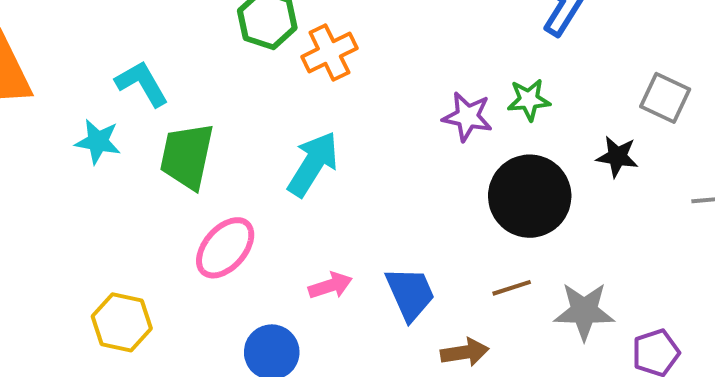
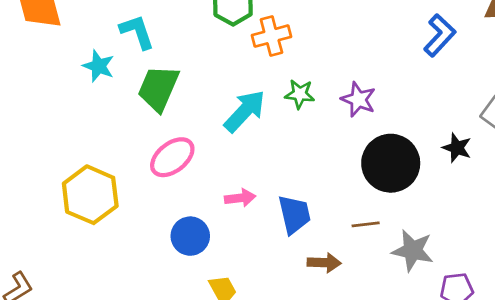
green star: (529, 100) -> (300, 94), moved
yellow hexagon: (122, 322) -> (90, 195), size x1.4

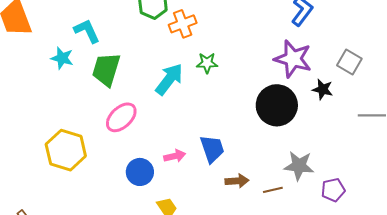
purple star: (358, 99) -> (293, 59), moved, size x1.5
pink arrow: (240, 198) -> (175, 156), moved
brown line: (366, 224) -> (273, 190), moved

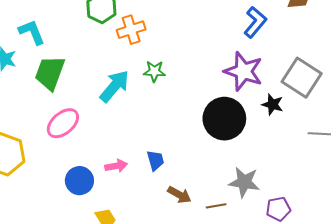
gray square: (349, 62) -> (302, 78), size x1.5
blue trapezoid: (212, 149) -> (155, 160), size x0.7
brown arrow: (237, 181) -> (179, 195), turned 30

